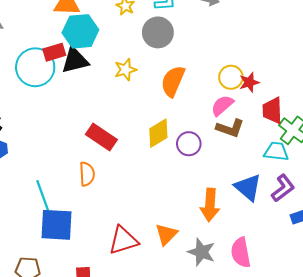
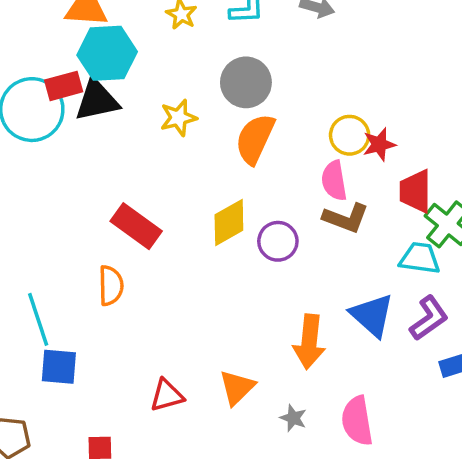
gray circle: (158, 32) -> (246, 82), moved
pink semicircle: (222, 105) -> (334, 181), turned -60
blue square: (57, 225) -> (59, 367), size x0.7
red triangle: (123, 240) -> (167, 395), size x0.7
gray star: (201, 252) -> (293, 418), size x0.6

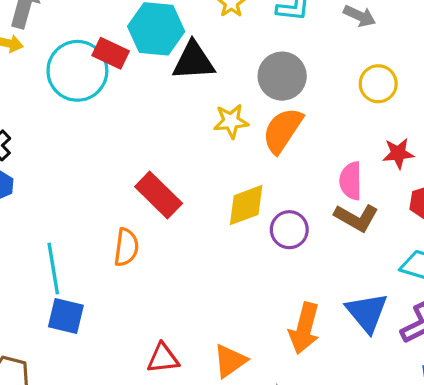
red rectangle: (64, 86) -> (111, 53), turned 32
black triangle: (97, 100) -> (193, 61), moved
yellow star: (178, 118) -> (231, 121), moved
yellow circle: (350, 135) -> (378, 84), moved

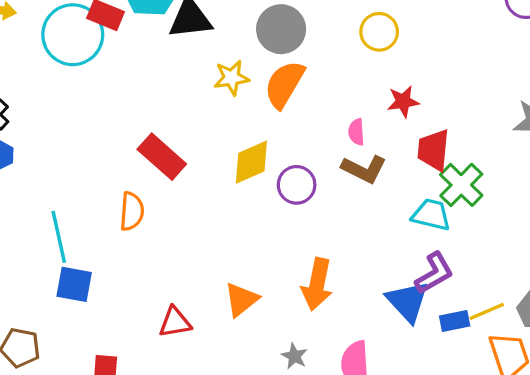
pink semicircle: (351, 181) -> (356, 132), size x0.7
blue triangle: (367, 312) -> (408, 301), moved
orange triangle: (230, 361) -> (241, 300), moved

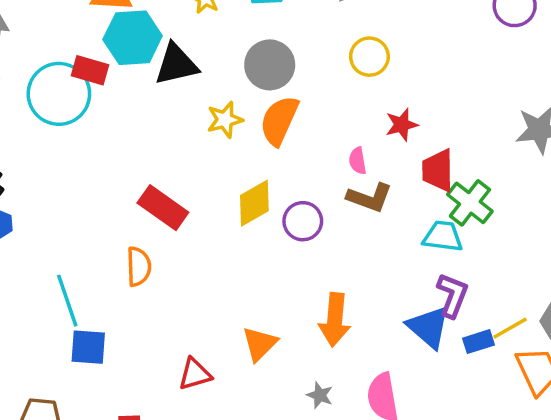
purple L-shape: (434, 273) -> (452, 295), turned -33

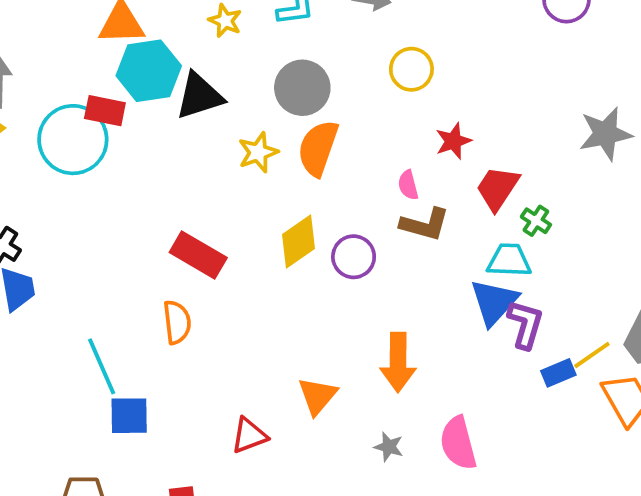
red trapezoid: (438, 170) -> (497, 188), turned 39
green cross: (470, 203) -> (536, 221), size x0.6
blue triangle: (429, 327) -> (494, 302), moved, turned 36

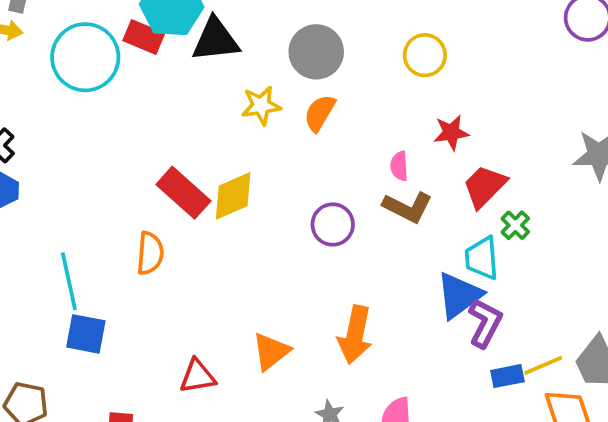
red rectangle: (105, 111) -> (144, 37), moved
orange semicircle: (318, 148) -> (320, 113), size x0.7
yellow diamond: (299, 241) -> (233, 196), moved
cyan trapezoid: (509, 260) -> (482, 258), turned -108

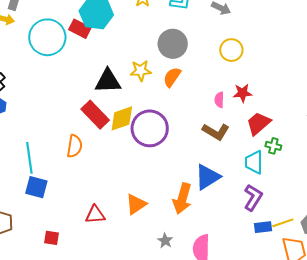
black triangle: (216, 40) -> (108, 81), moved
pink semicircle: (399, 166) -> (219, 100), moved
purple circle: (333, 224) -> (150, 128), moved, size x1.6
green cross: (515, 225) -> (273, 146), turned -35
blue triangle: (459, 295) -> (207, 177), moved

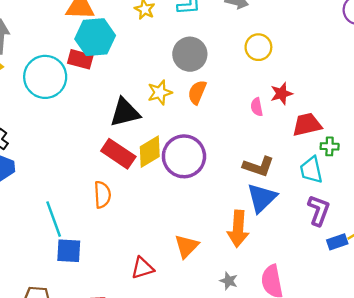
red trapezoid: (258, 123) -> (307, 125), turned 40
brown L-shape: (216, 132) -> (258, 166), moved

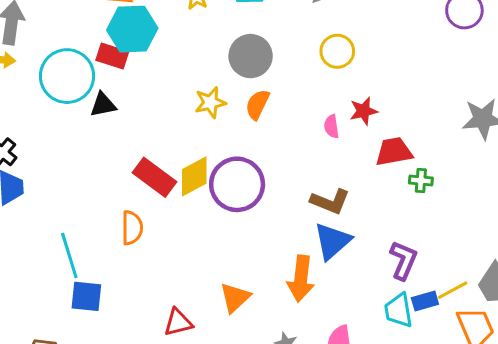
black triangle: (125, 112) -> (103, 105), moved, size x0.7
cyan trapezoid: (311, 170) -> (399, 310), moved

